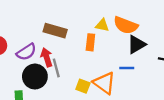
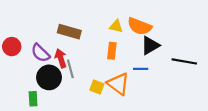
orange rectangle: (90, 42) -> (112, 51), moved
purple semicircle: (26, 52) -> (40, 53), turned 78

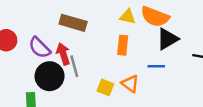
orange triangle: (118, 84) -> (130, 84), size x0.7

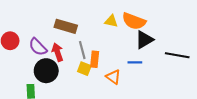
orange rectangle: (123, 45) -> (95, 59), moved
gray line: (74, 66) -> (82, 50), moved
yellow square: (105, 87) -> (84, 69), moved

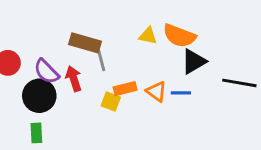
gray line: (82, 50) -> (101, 59), moved
orange rectangle: (95, 59) -> (125, 89), turned 70
black circle: (46, 71) -> (39, 96), moved
orange triangle: (113, 77) -> (156, 91), moved

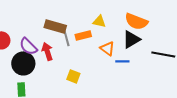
orange semicircle: (179, 36) -> (136, 21), moved
orange rectangle: (125, 89) -> (83, 35), moved
orange triangle: (156, 91) -> (107, 48), moved
yellow square: (111, 101) -> (73, 76), moved

